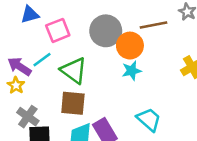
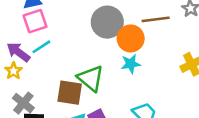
pink square: (58, 30) -> (35, 21), moved
green triangle: (74, 70) -> (91, 78), moved

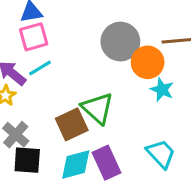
cyan star: (131, 64) -> (162, 90), moved, turned 30
brown square: (70, 93) -> (72, 124), turned -36

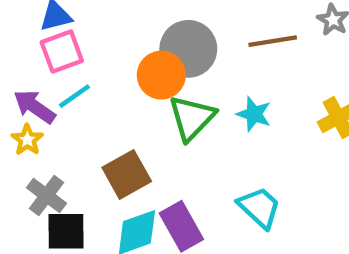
orange circle: (148, 62) -> (161, 75), moved
green triangle: (98, 108) -> (192, 118), moved, turned 36

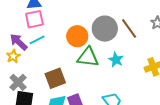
brown line: (273, 41) -> (129, 28), turned 55
gray circle: (188, 49) -> (105, 29), moved
green triangle: (192, 118) -> (88, 57), turned 45

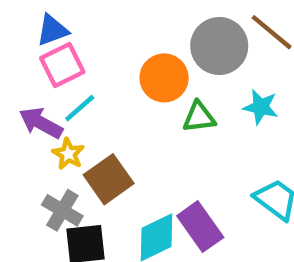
yellow star: (13, 56) -> (68, 154), moved
green triangle: (88, 57) -> (199, 117), size x0.7
brown square: (55, 78) -> (109, 179), moved

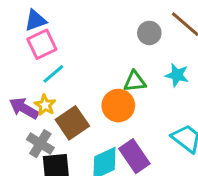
gray circle: (219, 46) -> (149, 33), size x0.6
orange circle: (164, 78) -> (118, 106), moved
purple arrow: (41, 123) -> (24, 108), moved

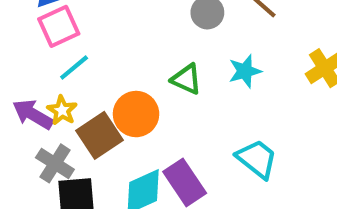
cyan star: (177, 75) -> (245, 71), turned -30
green triangle: (135, 81) -> (186, 79), turned 30
orange circle: (118, 106) -> (136, 114), moved

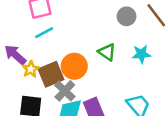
yellow star: (62, 110) -> (31, 69), moved
gray cross: (55, 163) -> (65, 91), moved

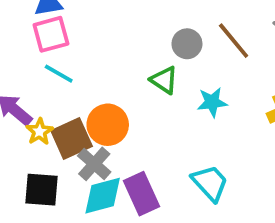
cyan line: (44, 33) -> (59, 74), turned 60
green triangle: (107, 52) -> (164, 80), moved

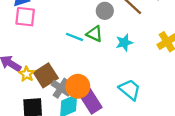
pink square: (51, 34) -> (25, 17), turned 30
cyan line: (59, 74) -> (74, 37), moved
orange circle: (108, 125) -> (78, 86), moved

